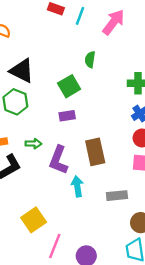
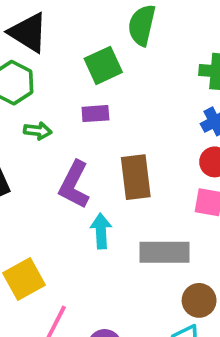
green semicircle: (90, 60) -> (142, 25), size x1.5
green arrow: (33, 144) -> (38, 131), moved
gray rectangle: (117, 196) -> (164, 252), size x1.4

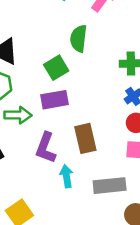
purple rectangle: (95, 114) -> (55, 100), size x1.5
green arrow: (38, 131) -> (18, 115), size x1.5

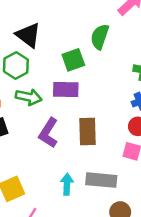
cyan arrow: (66, 176) -> (67, 184), moved

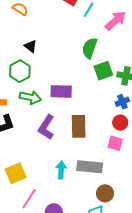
black triangle: (28, 35) -> (31, 46), size x0.6
green square: (73, 60) -> (103, 71), moved

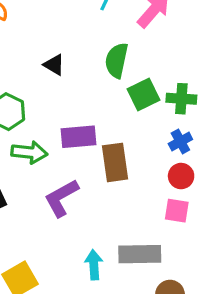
black triangle: (31, 46) -> (54, 65), moved
brown rectangle: (79, 126) -> (115, 162), moved
purple L-shape: (46, 127) -> (61, 198), turned 35

